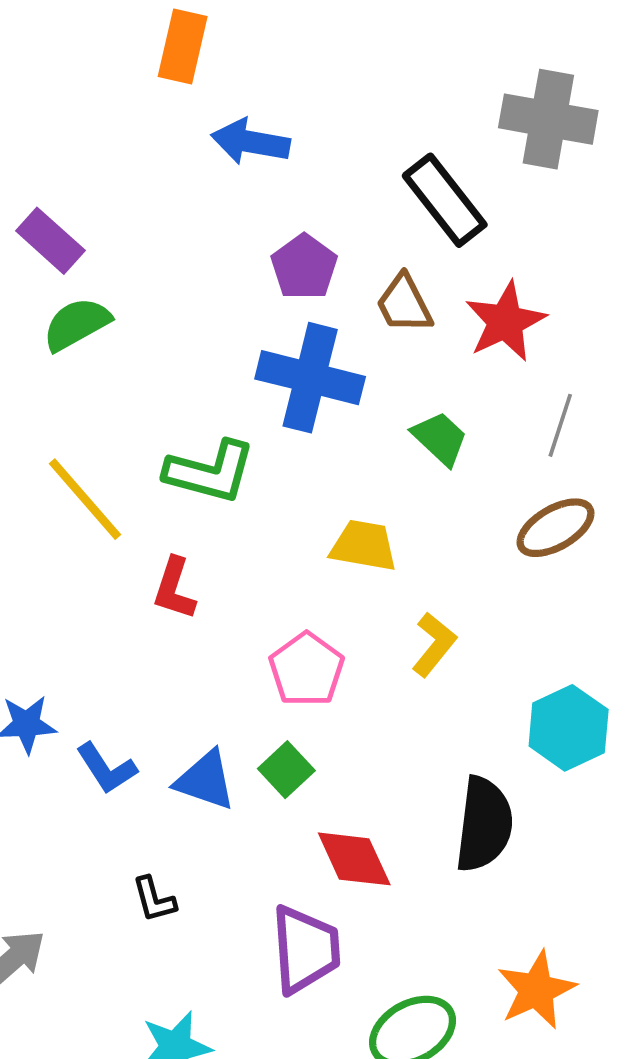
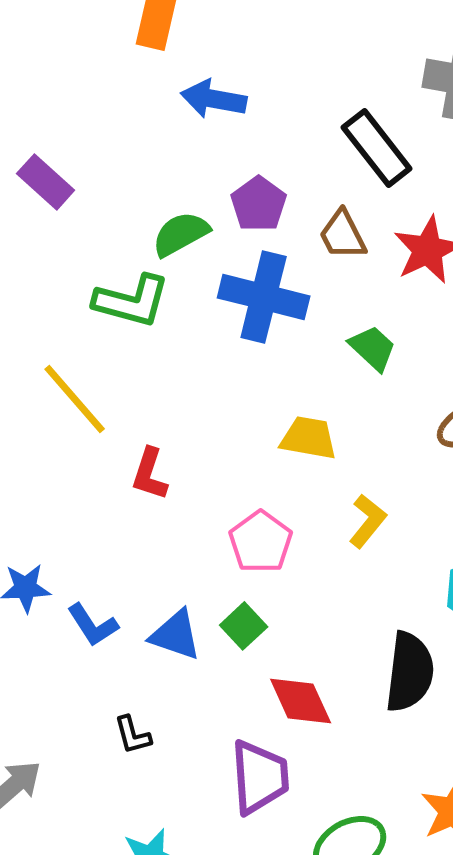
green semicircle: (77, 324) -> (181, 234), moved
green L-shape: (210, 472) -> (132, 301), moved

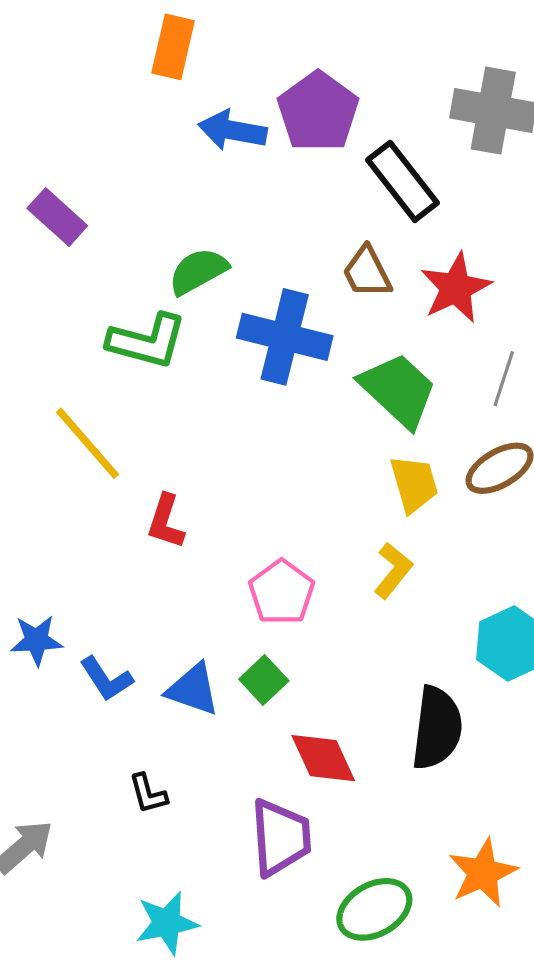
purple pentagon: (259, 204) -> (318, 112), moved, size x1.4
green trapezoid: (373, 348) -> (398, 390), size x1.6
yellow trapezoid: (309, 438) -> (414, 484), moved, turned 64

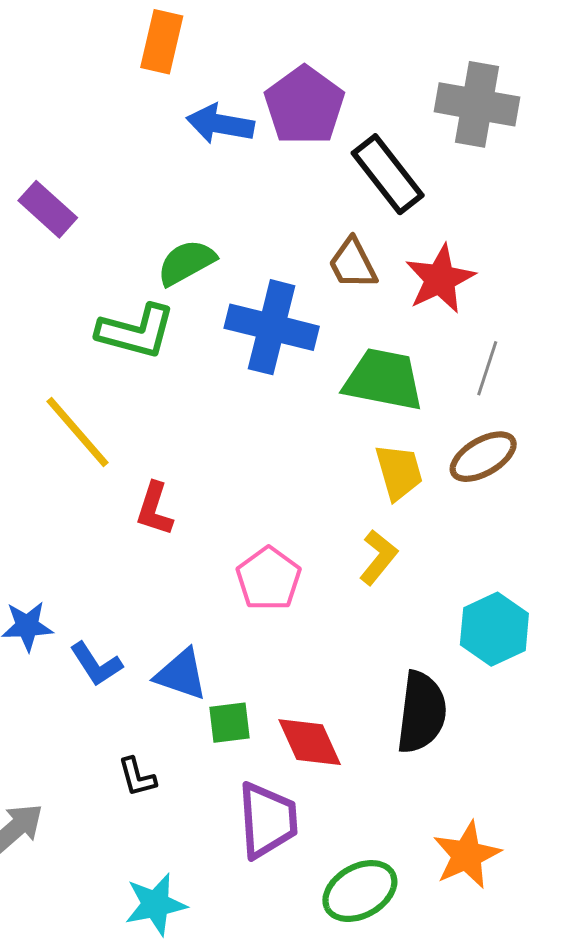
green trapezoid: (398, 390) -> (384, 380), turned -32
green square: (264, 680) -> (229, 723), moved, turned 36

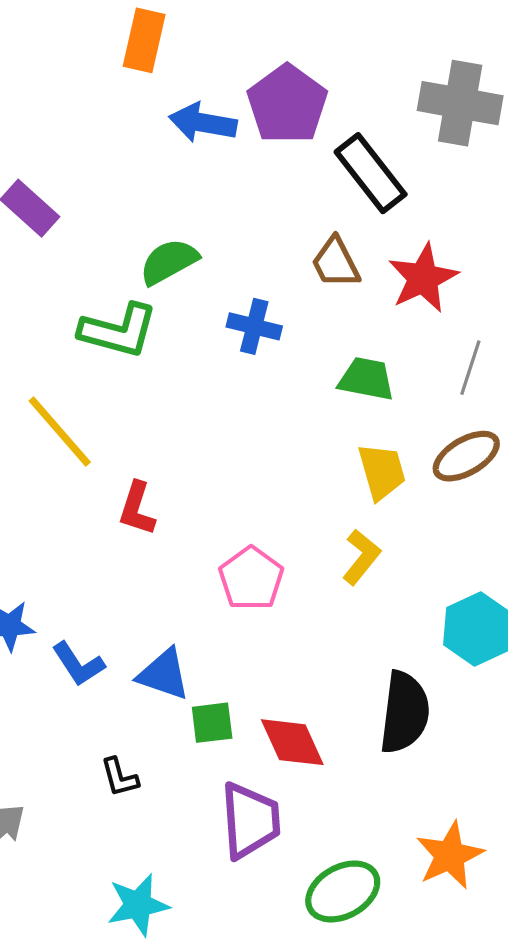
blue cross: (272, 327) -> (254, 326), size x0.6
green trapezoid: (384, 380) -> (366, 379), size x0.7

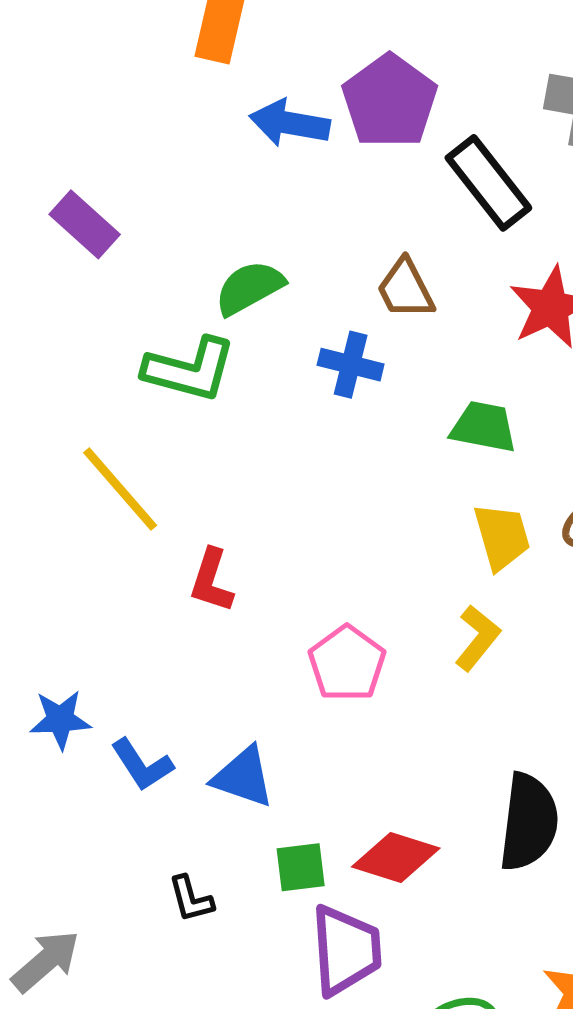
brown trapezoid: (336, 263) -> (406, 289), moved
green square: (212, 723) -> (301, 867), moved
red diamond: (292, 742) -> (396, 857), turned -48

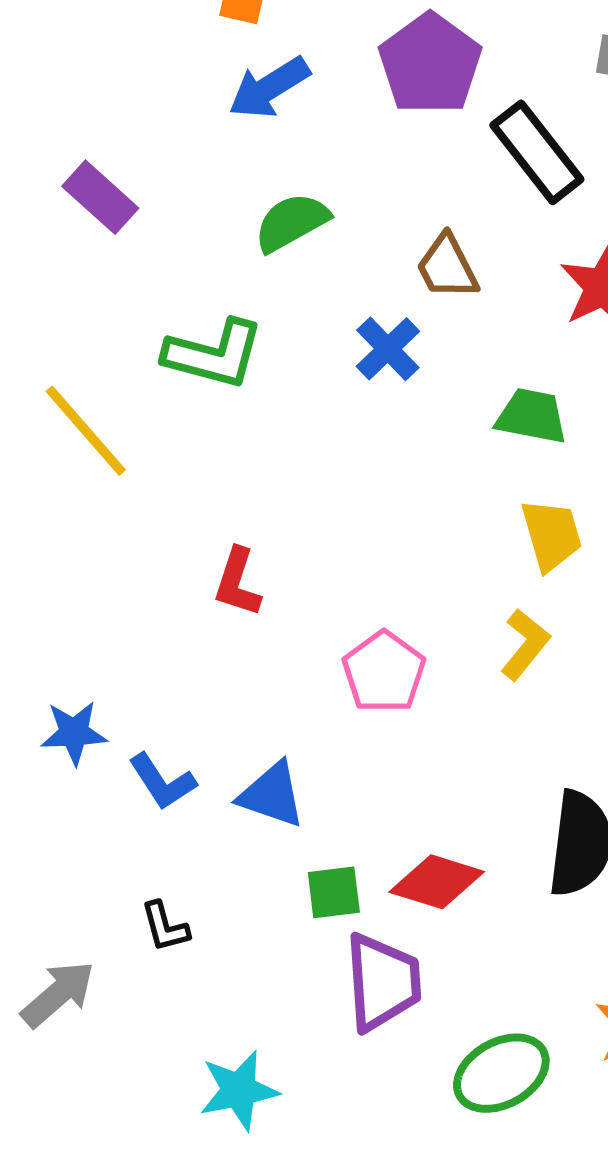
blue arrow: (290, 123) -> (269, 88), moved, turned -42
green semicircle: (249, 288) -> (292, 222), moved
blue cross: (351, 365) -> (388, 349), turned 32
yellow line: (120, 489) -> (86, 431), moved
black L-shape: (191, 899) -> (165, 927), moved

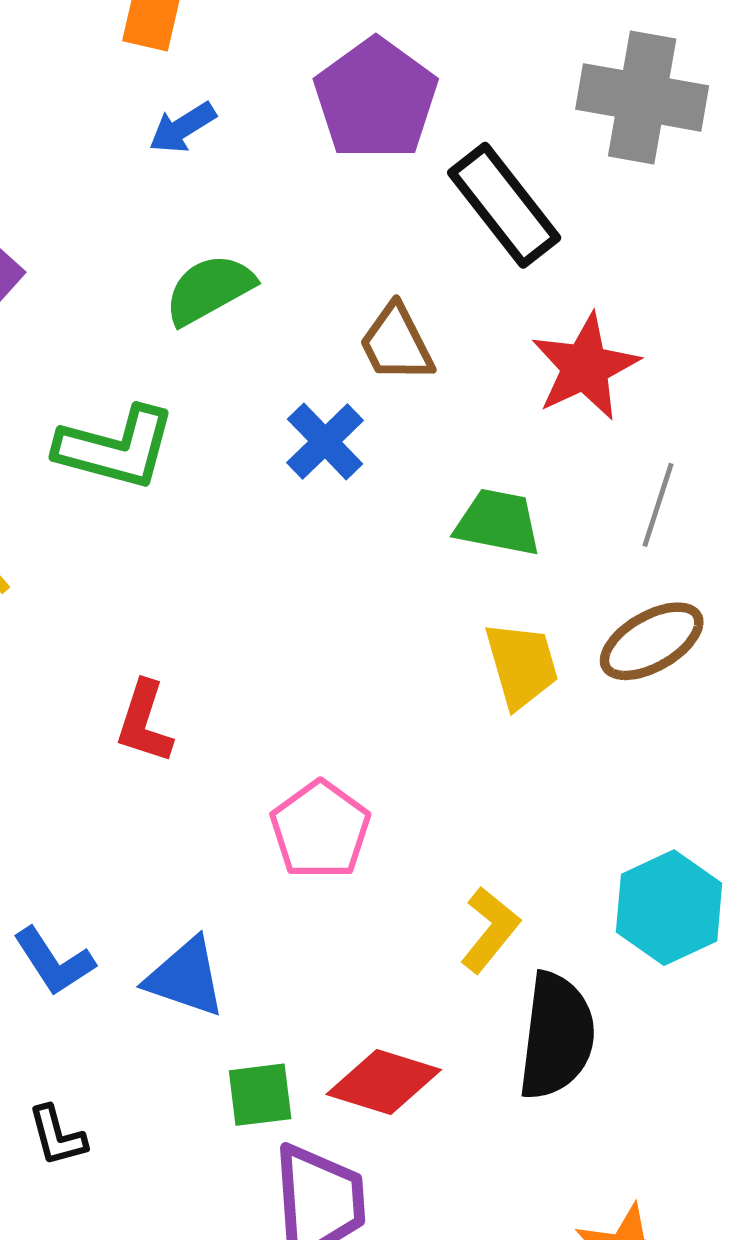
blue arrow: (269, 88) -> (182, 128), size x0.7
yellow L-shape: (525, 644) -> (490, 930), moved

